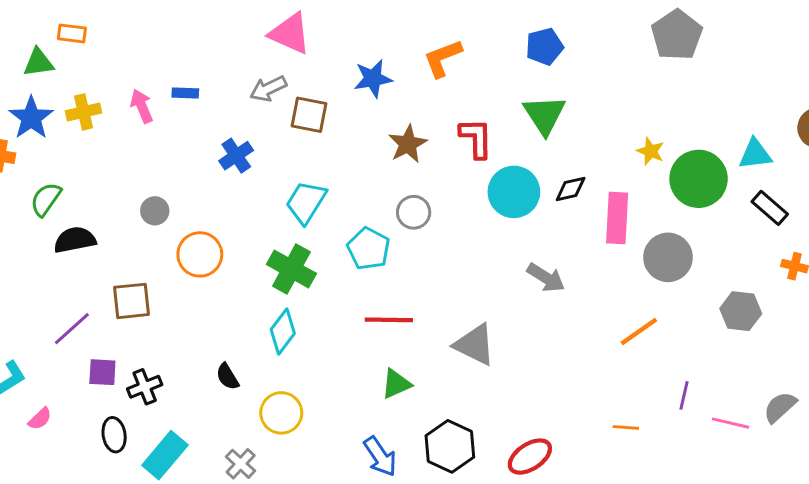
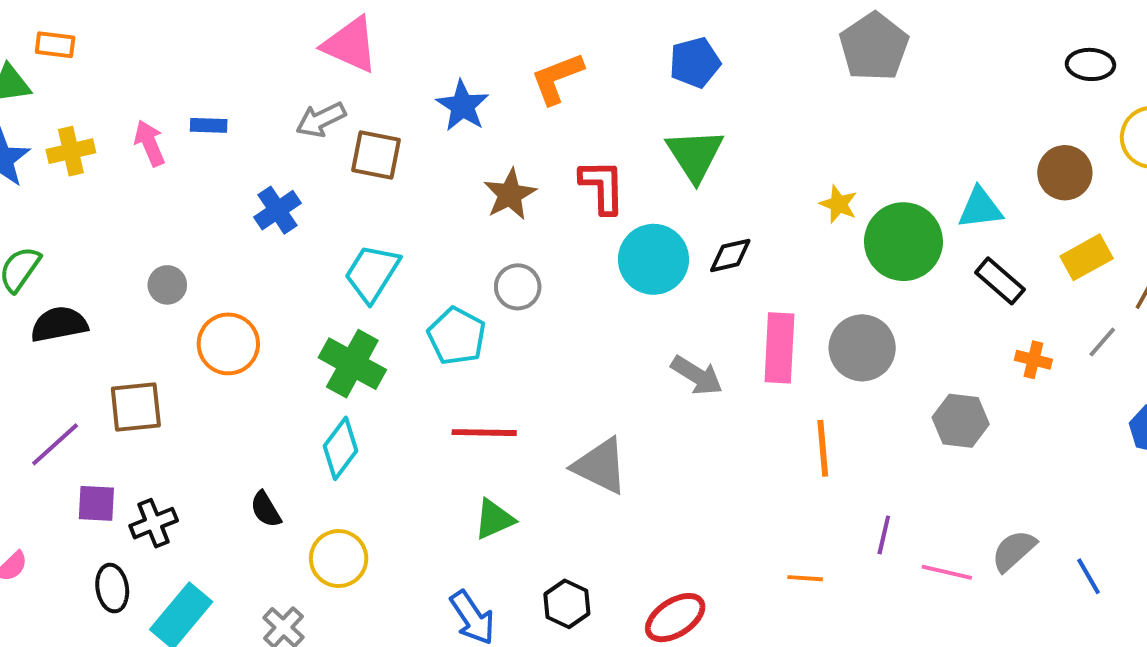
blue star: (373, 79) -> (463, 106), turned -30
pink rectangle: (617, 218) -> (779, 348), moved
orange line: (639, 331) -> (823, 448), turned -60
black hexagon: (450, 446) -> (567, 604), size x0.7

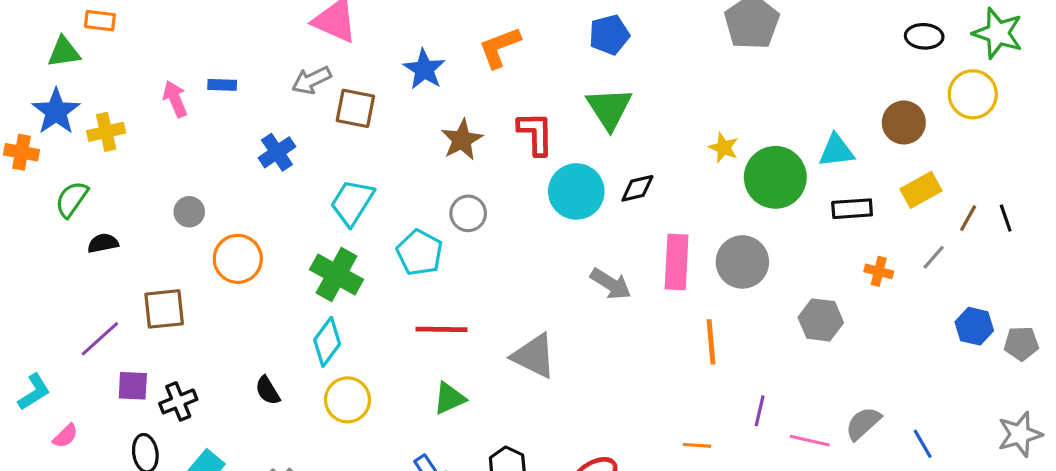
yellow cross: (71, 151) -> (106, 132), moved
black rectangle: (1000, 281) -> (852, 209), turned -45
black semicircle: (59, 324) -> (103, 243), size x0.7
yellow circle: (339, 559) -> (347, 400), moved

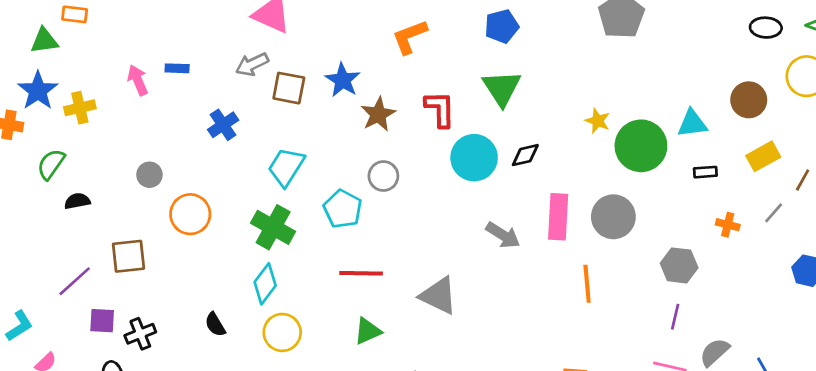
blue star: (424, 69) -> (343, 80), moved
black rectangle: (852, 209) -> (705, 172), size x0.7
purple line: (760, 411) -> (675, 317), moved

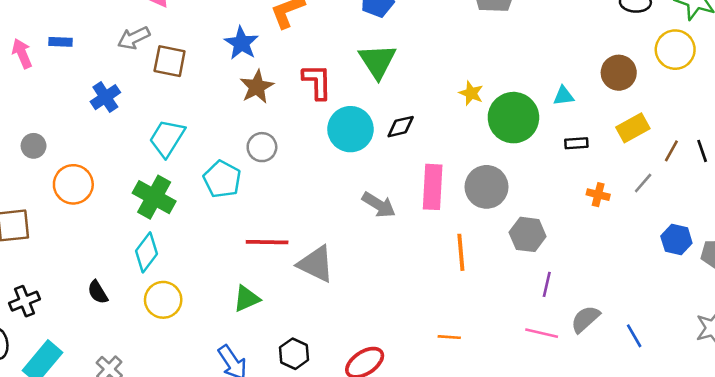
blue star: (343, 80) -> (241, 43), moved
cyan triangle: (692, 123) -> (564, 96), size x0.7
gray hexagon: (679, 265) -> (528, 234), moved
red line: (361, 273) -> (267, 242), moved

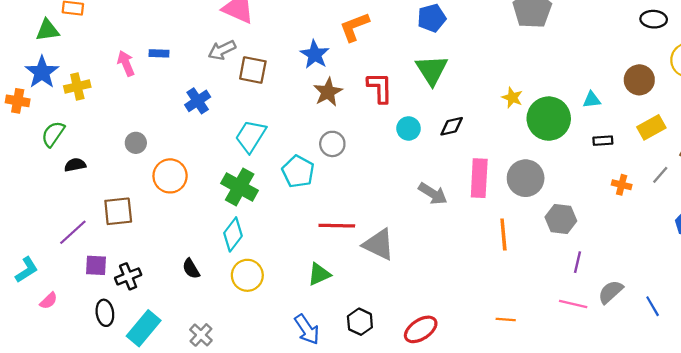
cyan circle: (350, 129) -> (409, 128), size x0.6
orange line: (449, 337) -> (506, 319), moved

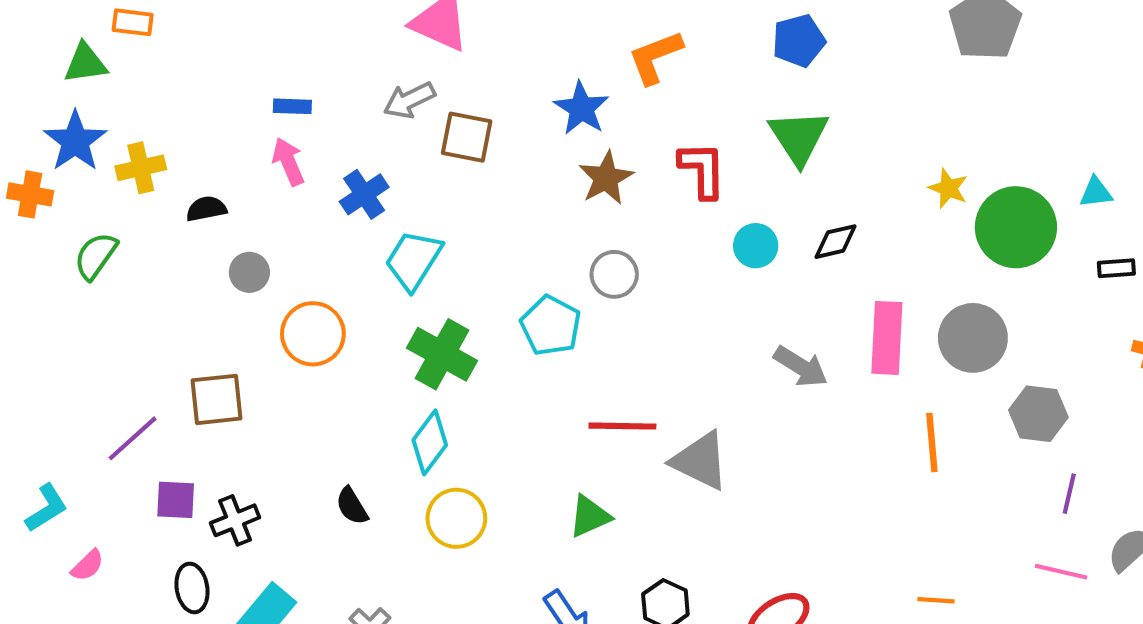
pink arrow: (126, 63) -> (288, 162), moved
cyan trapezoid: (251, 136) -> (413, 260), moved
black semicircle: (75, 165) -> (206, 209), moved

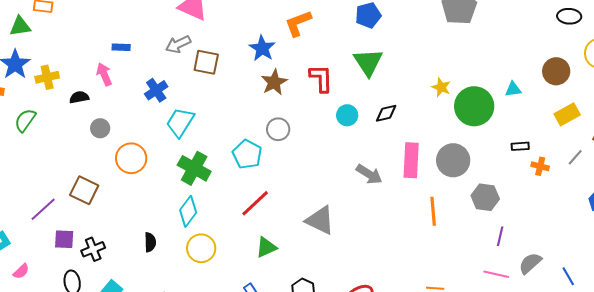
pink arrow: (288, 162) -> (104, 74), moved
black rectangle: (1116, 268) -> (520, 146), moved
brown square: (217, 399) -> (84, 190), turned 32
red line: (622, 426) -> (255, 203), moved, turned -44
black semicircle: (352, 506) -> (150, 242), turned -150

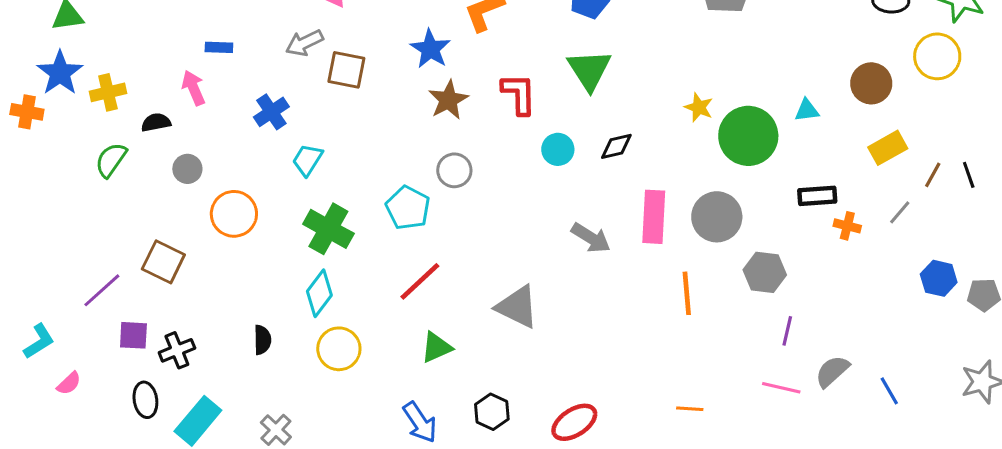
green semicircle: (25, 120) -> (111, 160), moved
cyan trapezoid: (180, 122) -> (307, 160), size x0.7
black rectangle: (520, 146) -> (817, 196), size x1.4

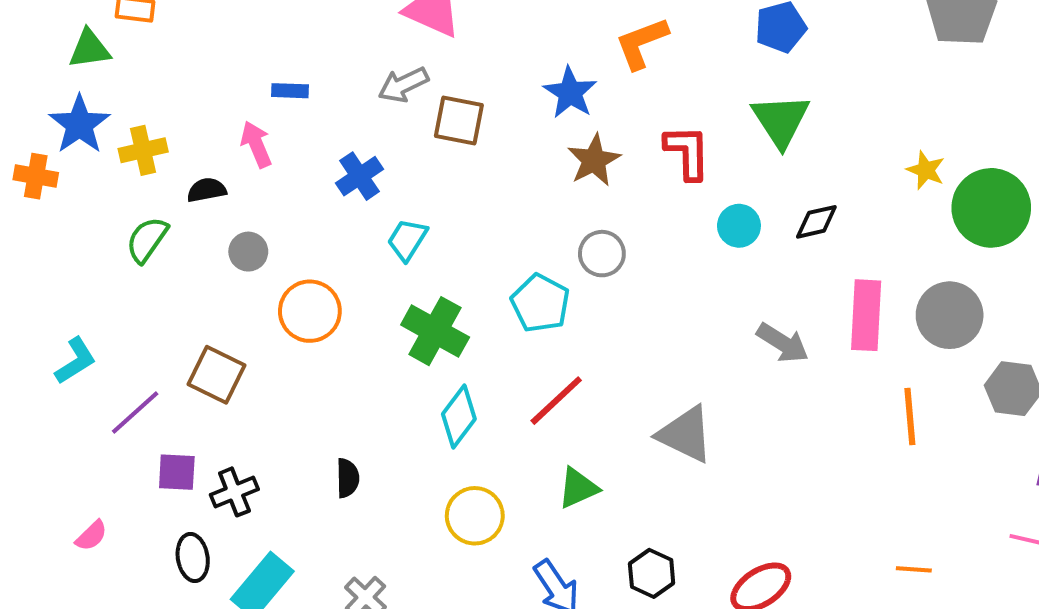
cyan diamond: (319, 293) -> (459, 416), moved
cyan L-shape: (39, 341) -> (75, 361), moved
yellow circle: (339, 349) -> (475, 516), moved

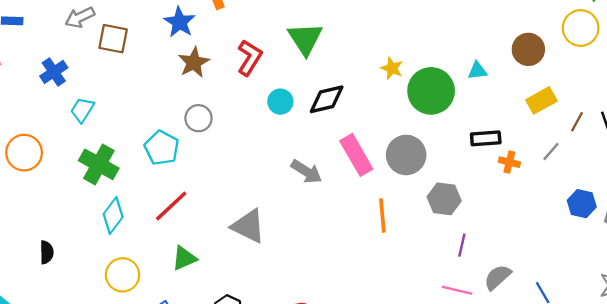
red L-shape: (687, 152) -> (250, 58), turned 33
black diamond: (816, 222) -> (327, 99), size x1.4
pink rectangle: (866, 315) -> (356, 155), turned -33

